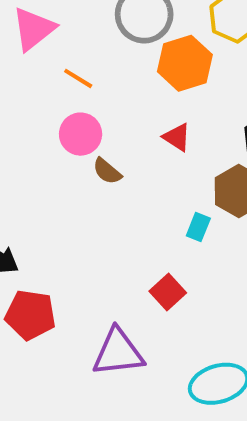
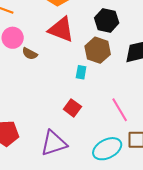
red triangle: (177, 137) -> (61, 30), size x1.8

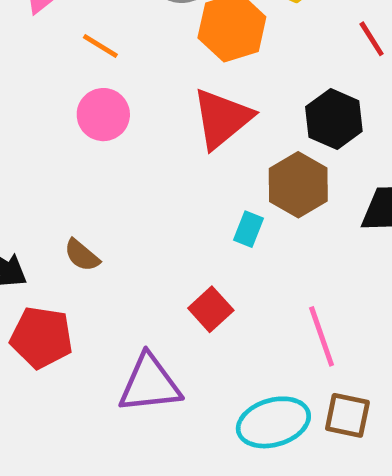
red triangle: (61, 30) -> (222, 118), turned 48
brown semicircle: (30, 54) -> (82, 255), moved

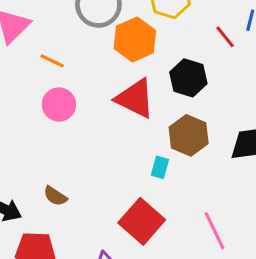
red triangle: (222, 118) -> (135, 98), turned -48
black hexagon: (334, 119) -> (188, 78), moved
red square: (211, 309) -> (142, 221), size x1.6

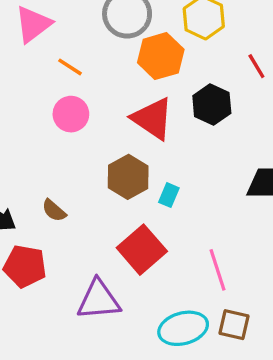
brown hexagon: (189, 135) -> (128, 177), moved

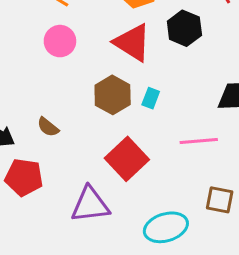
cyan rectangle: (169, 195) -> (151, 98), moved
pink line: (218, 270) -> (199, 141), moved, turned -75
brown square: (234, 325) -> (220, 200), moved

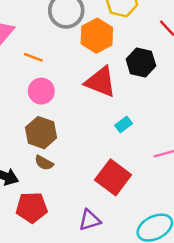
brown hexagon: (113, 95) -> (41, 133), moved
cyan rectangle: (151, 98) -> (124, 124), turned 42
purple triangle: (90, 205) -> (90, 220), size x0.7

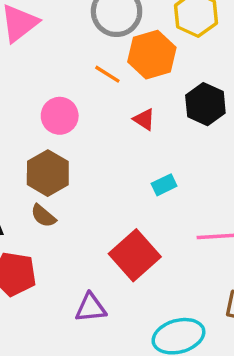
orange line: (33, 57) -> (107, 74), moved
red triangle: (101, 82) -> (144, 119), size x0.5

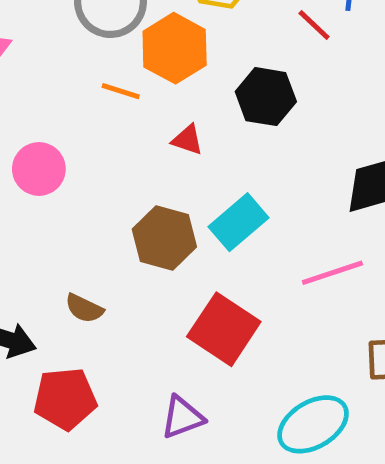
pink circle: (60, 116) -> (39, 169), moved
brown hexagon: (48, 173) -> (164, 238), moved
cyan rectangle: (164, 185) -> (239, 222), size x1.6

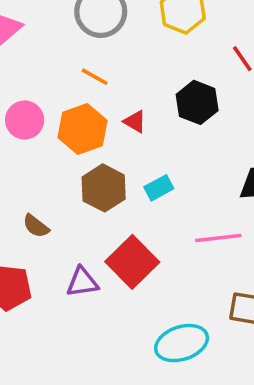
orange hexagon: (175, 48) -> (82, 129), moved
cyan rectangle: (239, 222) -> (159, 188), size x0.7
purple triangle: (182, 417) -> (82, 282), moved

